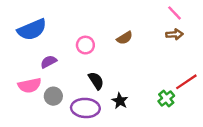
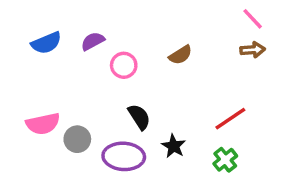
blue semicircle: (32, 30) -> (46, 43), size x0.7
purple semicircle: (49, 62) -> (93, 41), moved
red line: (186, 82) -> (230, 119), moved
green cross: (166, 98) -> (225, 160), moved

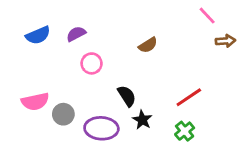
brown arrow: (253, 50) -> (225, 41), moved
pink circle: (124, 65) -> (92, 63), moved
black semicircle: (139, 117) -> (127, 96), moved

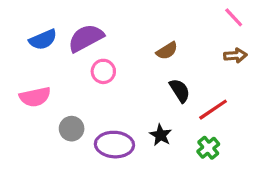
purple semicircle: (76, 34) -> (86, 38), size x1.6
brown arrow: (225, 41) -> (235, 56), moved
black semicircle: (127, 96) -> (180, 90), moved
pink semicircle: (35, 102) -> (35, 97), moved

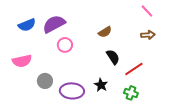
green cross: (208, 148) -> (131, 93), turned -32

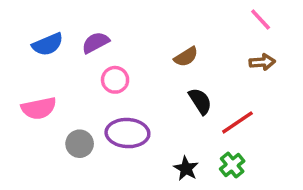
purple semicircle: (54, 24) -> (96, 43), size x0.7
black star: (101, 85) -> (186, 169), moved
purple ellipse: (72, 91) -> (127, 133), moved
green cross: (131, 93) -> (232, 165), turned 32

